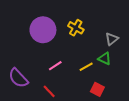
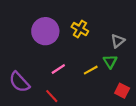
green triangle: (105, 59) -> (110, 61), turned 32
red square: (97, 89) -> (122, 91), moved

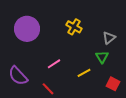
purple circle: (45, 31) -> (27, 29), moved
yellow line: (91, 70) -> (84, 73), moved

